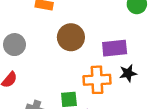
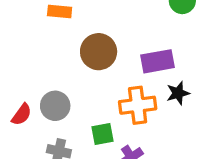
gray circle: (14, 45) -> (55, 106), moved

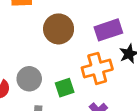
green square: (102, 134) -> (65, 88), moved

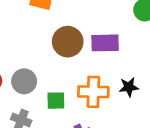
purple rectangle: (108, 30) -> (105, 43), moved

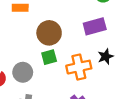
purple rectangle: (105, 43) -> (95, 26), moved
green square: (56, 101) -> (49, 57), moved

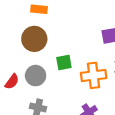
brown circle: (49, 33) -> (34, 39), moved

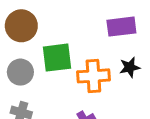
green square: (64, 63) -> (57, 58), size x1.5

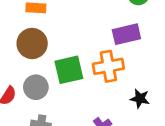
black star: (130, 67) -> (140, 99), moved, turned 30
orange cross: (93, 76) -> (108, 66), moved

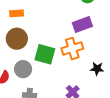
green square: (69, 70) -> (45, 54), turned 35

